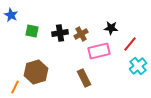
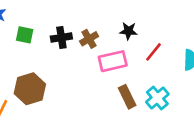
cyan cross: (138, 66) -> (157, 98), moved
brown rectangle: (84, 78) -> (127, 97), moved

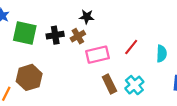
black star: (128, 31) -> (87, 17), moved
green square: (25, 35) -> (25, 33), size x1.6

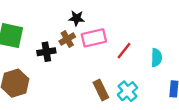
black cross: (55, 35) -> (46, 52), moved
pink rectangle: (97, 55) -> (94, 38), moved

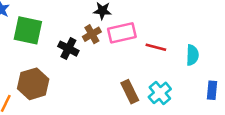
red line: (124, 51) -> (156, 47), turned 66
black cross: (46, 52) -> (68, 49), turned 36

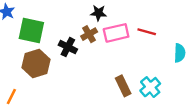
red line: (156, 47) -> (147, 32), moved
brown hexagon: (33, 84) -> (36, 64), moved

